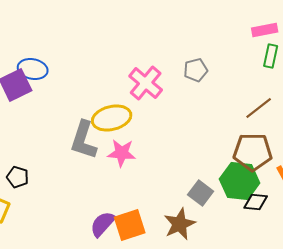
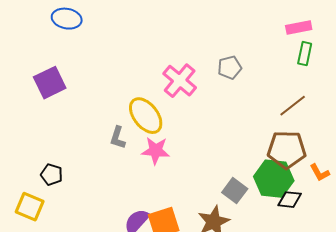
blue ellipse: (33, 69) -> (67, 19), moved
yellow ellipse: (112, 118) -> (146, 116), turned 66
gray L-shape: (84, 140) -> (118, 138), size x0.6

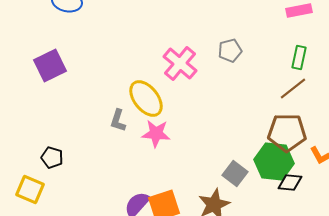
green rectangle: (305, 54) -> (299, 58), moved

